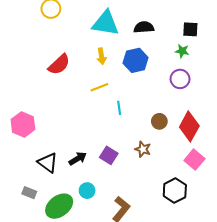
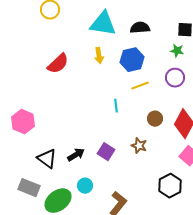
yellow line: (99, 87) -> (140, 86), moved
gray rectangle: (29, 193) -> (29, 188), size x1.5

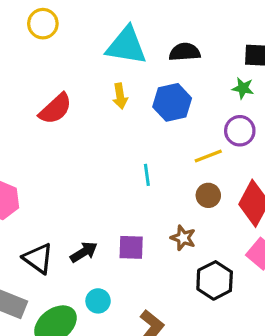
yellow line: (140, 86) -> (208, 156), moved
purple square: (106, 152) -> (131, 247), turned -30
black hexagon: (170, 186) -> (215, 280), moved

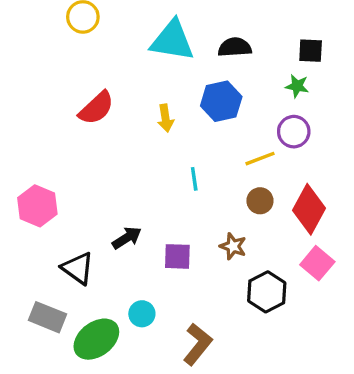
yellow arrow: (120, 96) -> (166, 118), moved
black arrow: (84, 252) -> (127, 238), moved

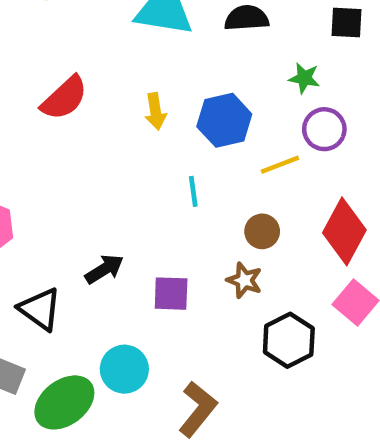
green star: (297, 86) -> (304, 78), moved
blue hexagon: (221, 101) -> (224, 120), moved
brown circle: (260, 201) -> (262, 231), moved
cyan circle: (142, 314) -> (124, 369), size x1.4

